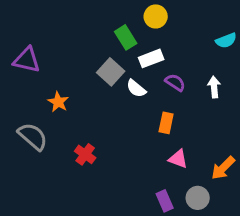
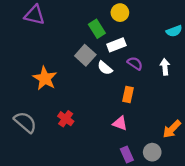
purple triangle: (27, 60) -> (35, 15), moved
orange star: (58, 102) -> (45, 78), size x1.5
gray semicircle: (33, 136) -> (25, 122), moved
pink triangle: (178, 159) -> (120, 123), moved

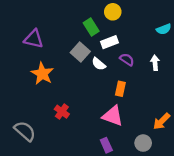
purple triangle: (35, 15) -> (34, 39), moved
gray semicircle: (25, 122) -> (25, 131), moved
pink triangle: (120, 123) -> (113, 116), size x1.5
purple rectangle: (127, 154) -> (106, 145), moved

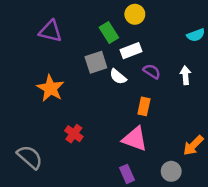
purple triangle: (34, 39) -> (50, 31), moved
gray square: (80, 52) -> (96, 62), turned 30

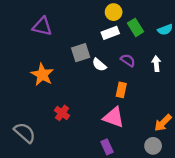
green rectangle: (109, 32) -> (135, 27), moved
white rectangle: (131, 51) -> (110, 33), moved
gray circle: (171, 171) -> (153, 146), moved

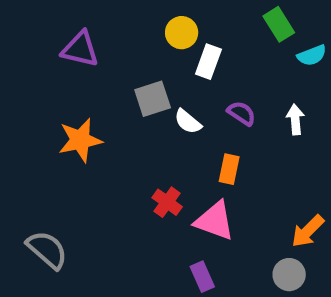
yellow circle: (114, 12) -> (182, 33), moved
green rectangle: (135, 27) -> (279, 24), moved
white rectangle: (110, 33) -> (208, 62), turned -49
orange star: (42, 75) -> (80, 140), turned 30
red cross: (62, 113) -> (167, 202), moved

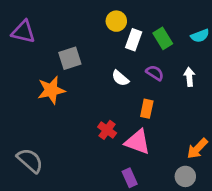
green rectangle: (279, 24) -> (163, 38), moved
purple triangle: (80, 49) -> (23, 32), moved
gray square: (153, 99) -> (70, 58), moved

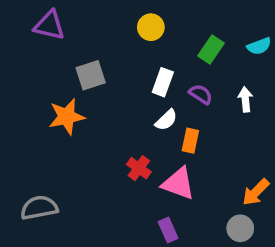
purple triangle: (23, 32) -> (49, 25), moved
green rectangle: (163, 38) -> (211, 50), turned 66
white rectangle: (134, 40) -> (163, 82), moved
white semicircle: (120, 78) -> (166, 120), moved, turned -84
gray semicircle: (30, 160) -> (39, 208), turned -52

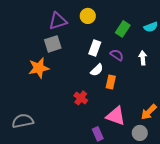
purple triangle: (49, 25) -> (58, 21), moved, turned -30
pink triangle: (178, 184) -> (116, 116), moved

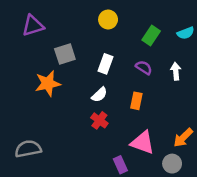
purple triangle: (58, 21) -> (33, 26), moved
white rectangle: (95, 48) -> (106, 64), moved
white semicircle: (97, 70) -> (99, 95), moved

